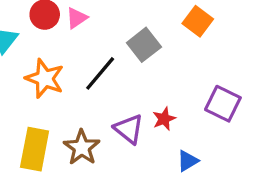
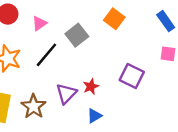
pink triangle: (77, 18) -> (39, 23), moved
purple triangle: (129, 129) -> (66, 94), turned 35
blue triangle: (188, 161) -> (94, 116), moved

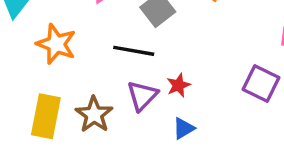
black line: (46, 55) -> (134, 51), moved, turned 60
purple square: (132, 76) -> (261, 84), moved

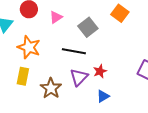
yellow rectangle: (46, 116) -> (23, 76), moved, size x0.7

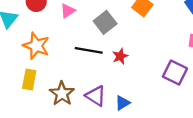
red star: (100, 71) -> (120, 56), moved
purple triangle: (79, 77) -> (96, 96), moved, turned -42

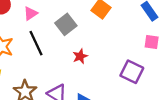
black line: (89, 50) -> (36, 43), moved, turned 55

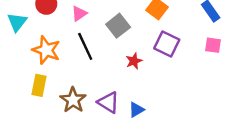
purple square: (132, 72) -> (167, 44), moved

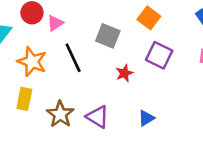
pink triangle: (79, 14) -> (55, 23), moved
gray square: (118, 26) -> (108, 36), turned -30
blue triangle: (136, 110) -> (146, 118), moved

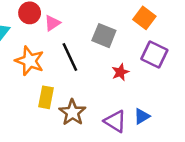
yellow rectangle: (24, 99) -> (46, 97), moved
brown star: (60, 114) -> (72, 112), moved
purple triangle: (97, 117) -> (115, 121), moved

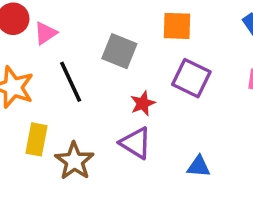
orange square: (144, 18) -> (177, 26), turned -35
blue triangle: (142, 116) -> (199, 166), moved, turned 36
purple triangle: (115, 121) -> (136, 143), moved

